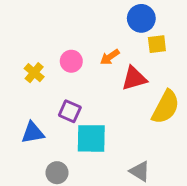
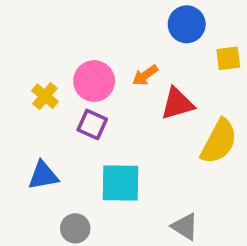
yellow square: (157, 44) -> (228, 58), moved
pink circle: (71, 61) -> (94, 81), size x1.4
purple square: (70, 111) -> (92, 124), moved

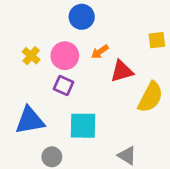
blue circle: (187, 24) -> (82, 17), moved
yellow cross: (45, 96) -> (31, 56), moved
blue triangle: (43, 175) -> (30, 121), size x1.4

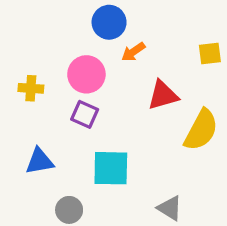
orange arrow: (100, 52) -> (133, 52), moved
yellow cross: (31, 56) -> (31, 88), moved, turned -36
blue triangle: (30, 121) -> (40, 161), size x0.7

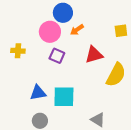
pink circle: (86, 74) -> (50, 32), moved
purple square: (85, 114) -> (57, 56), moved
blue triangle: (40, 161) -> (38, 93), moved

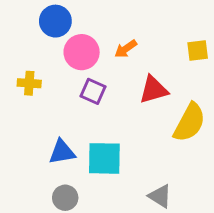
blue circle: (63, 13) -> (55, 21), moved

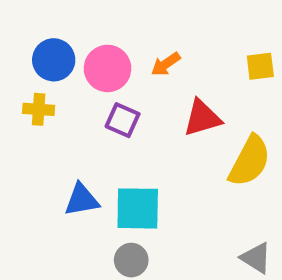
blue circle: (55, 21) -> (54, 60), moved
gray triangle: (160, 196) -> (256, 258), moved
gray circle: (65, 198) -> (131, 260), moved

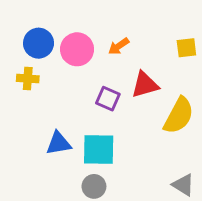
purple square: (123, 120) -> (108, 99), moved

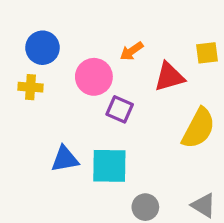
pink circle: (77, 49) -> (94, 77), moved
red triangle: (145, 85) -> (169, 77), moved
gray circle: (94, 186) -> (145, 207), moved

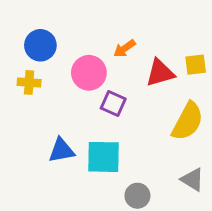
yellow square: (207, 53) -> (196, 65), moved
gray triangle: (204, 205) -> (192, 180), moved

